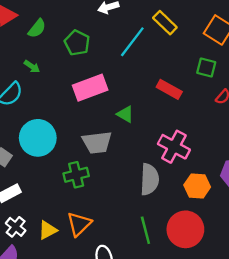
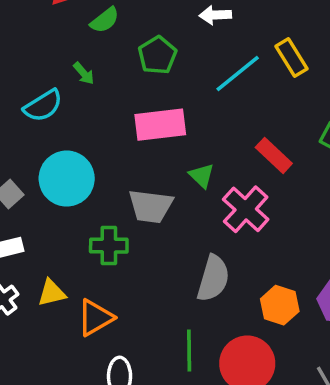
pink cross: (174, 147) -> (246, 209), moved
yellow triangle: (48, 230) -> (52, 293), moved

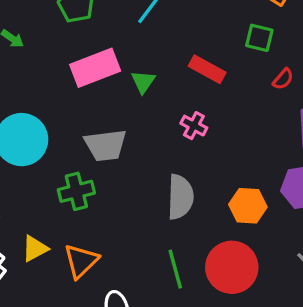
green triangle: (202, 176) -> (143, 82), moved, turned 35
pink cross: (246, 209) -> (194, 126), size x0.6

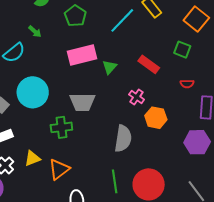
red semicircle: (283, 79) -> (187, 84), moved, turned 40
orange hexagon: (248, 206) -> (156, 118), moved

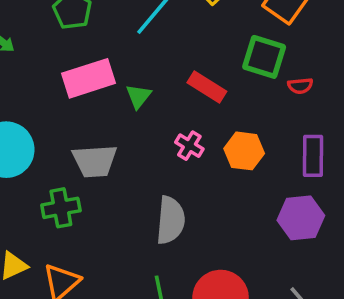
green square: (182, 50) -> (264, 57), size x1.4
red semicircle: (187, 84) -> (300, 86), moved
orange hexagon: (156, 118) -> (244, 151), moved

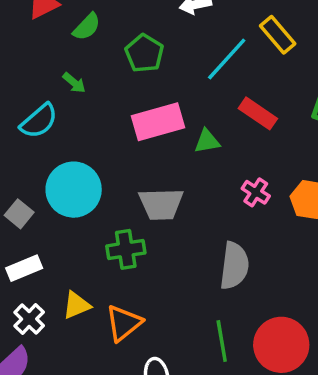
red rectangle: (207, 87) -> (258, 113), moved
green triangle: (138, 96) -> (207, 141), turned 40

